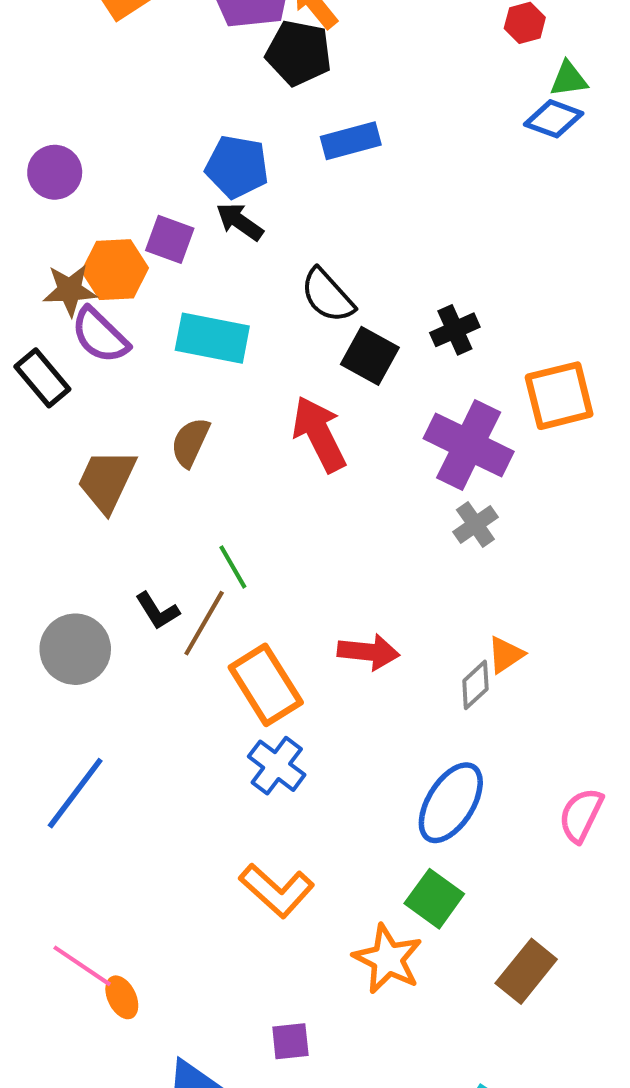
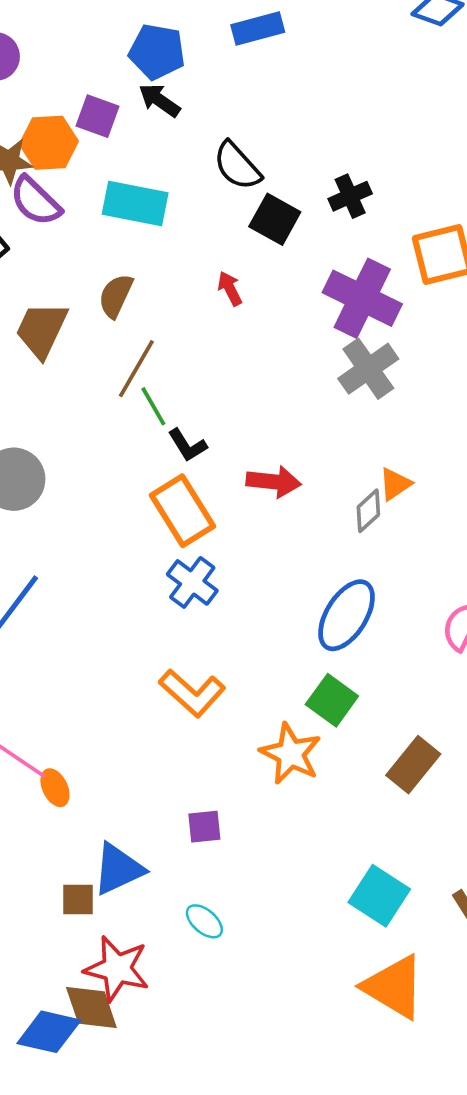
red arrow: (319, 434) -> (230, 288), size x0.5
gray cross: (475, 524) -> (368, 369), size x1.5
black L-shape: (157, 611) -> (187, 445), moved
brown line: (204, 623) -> (136, 369), moved

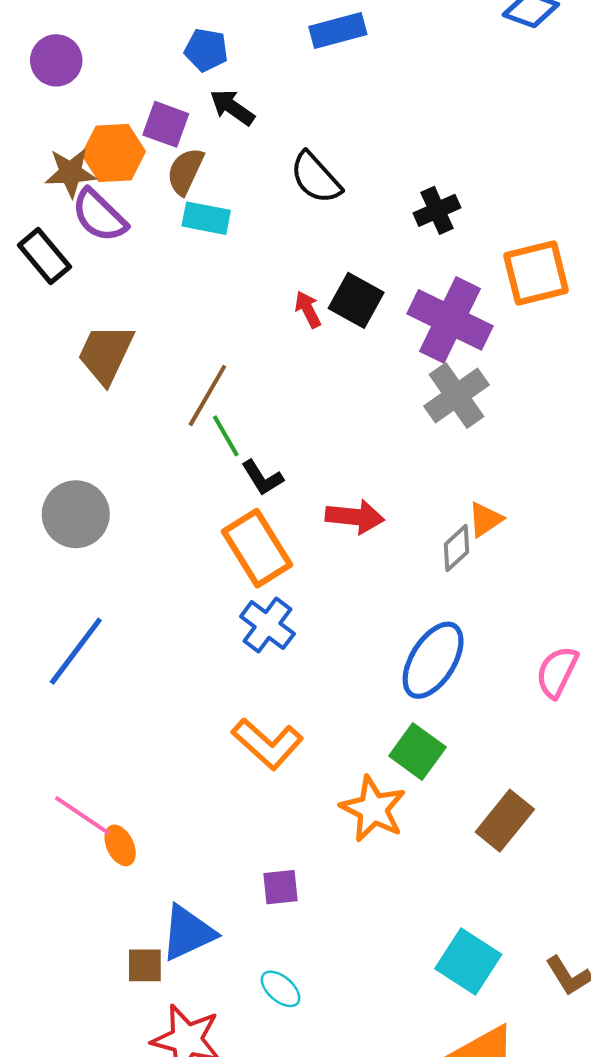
blue pentagon: (157, 52) -> (206, 50), moved, size x0.7
cyan rectangle: (135, 203) -> (206, 218), size x0.7
black square: (275, 219) -> (356, 300), moved
brown semicircle: (116, 296) -> (185, 171), moved

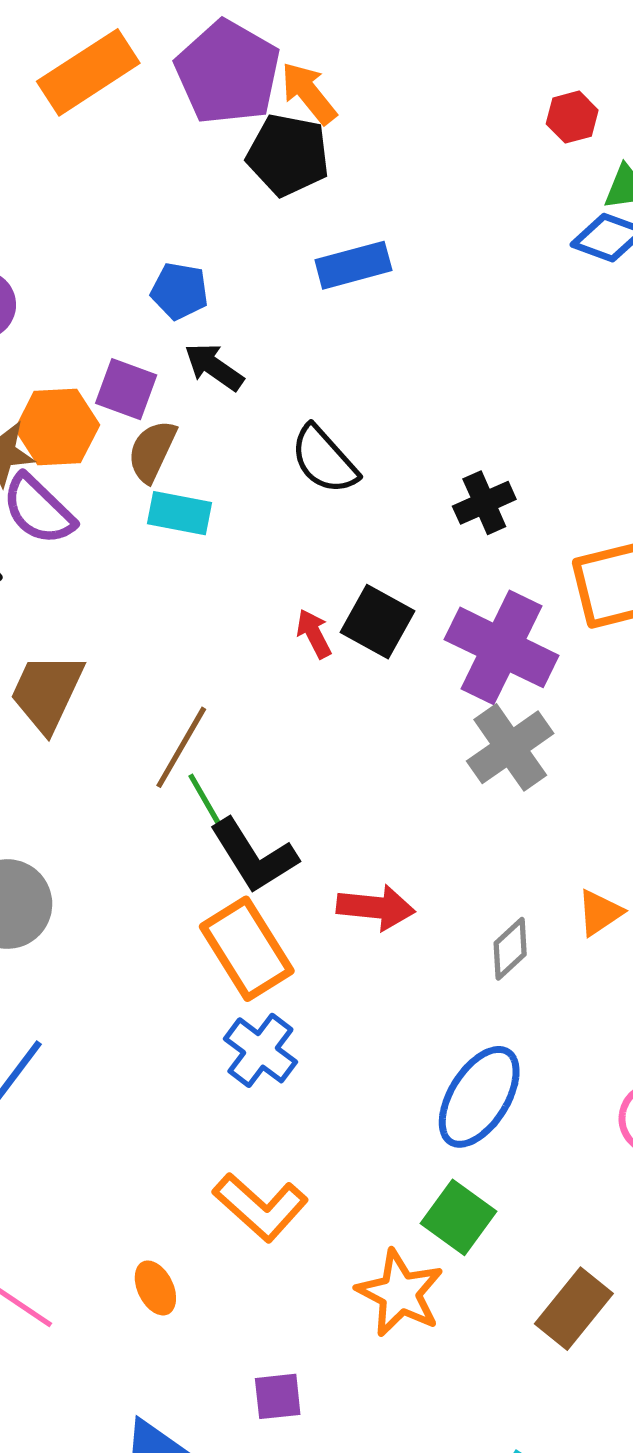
black L-shape: (262, 478) -> (254, 856), size x1.6
orange triangle: (485, 519) -> (600, 913), moved
orange ellipse: (120, 845) -> (155, 1288), moved

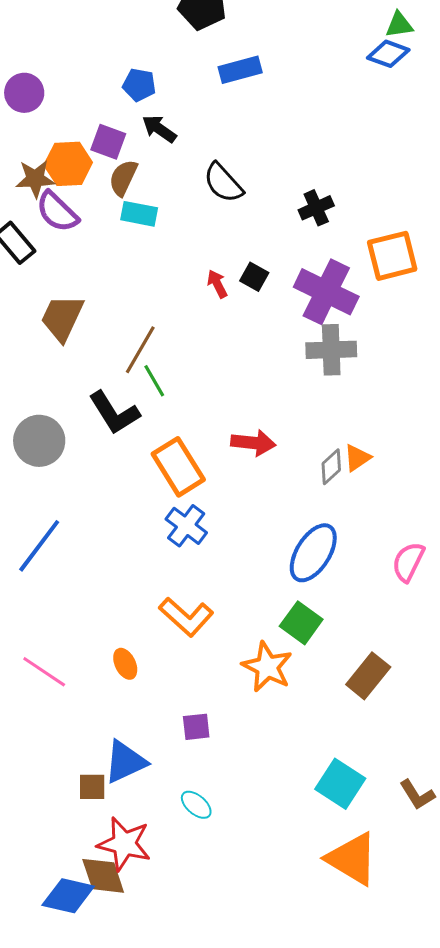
black square: (378, 622) -> (254, 277), size x0.7
gray cross: (510, 747) -> (331, 350), turned 33
black L-shape: (254, 856) -> (114, 413), moved
orange triangle: (600, 913) -> (357, 458), moved

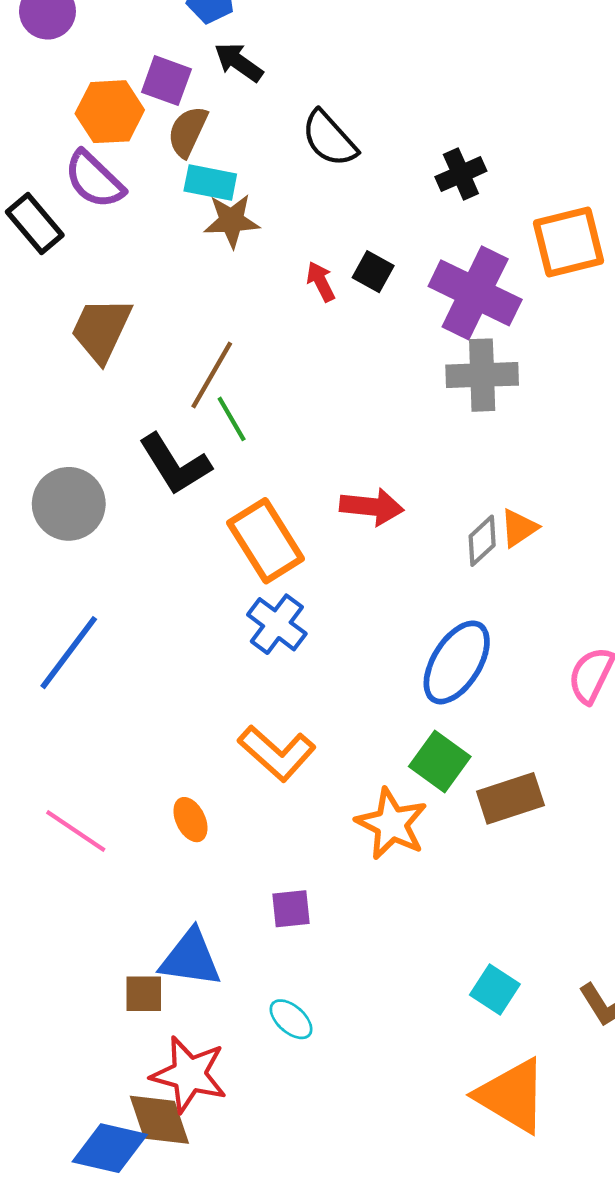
brown star: (35, 179) -> (232, 221), moved
brown rectangle: (368, 676) -> (510, 798), moved, turned 33
blue triangle: (125, 762) -> (190, 958), turned 33
cyan square: (340, 784) -> (495, 989), size x0.7

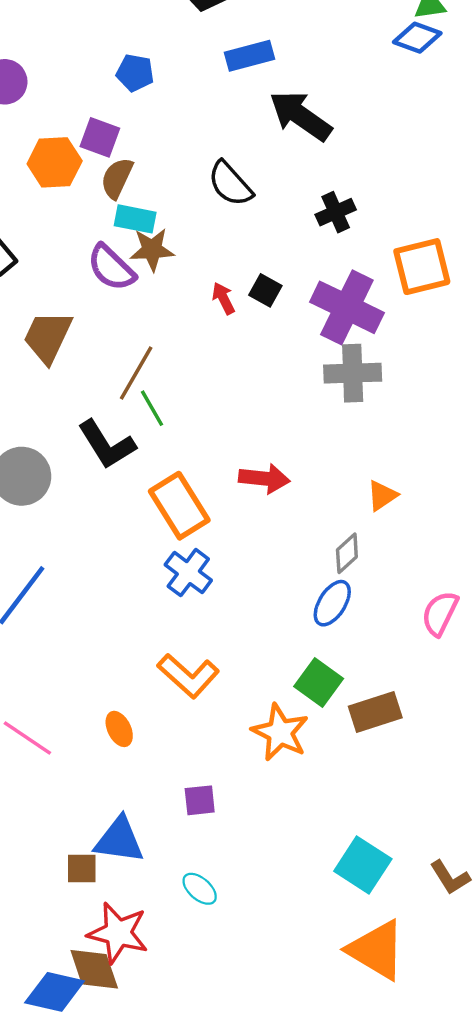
black arrow: (239, 62) -> (301, 116), moved, size x1.6
purple semicircle: (94, 180) -> (111, 268), moved
gray diamond: (482, 541) -> (347, 553), moved
blue ellipse: (457, 662) -> (332, 603), size x0.7
cyan square: (495, 989) -> (363, 865), size x1.4

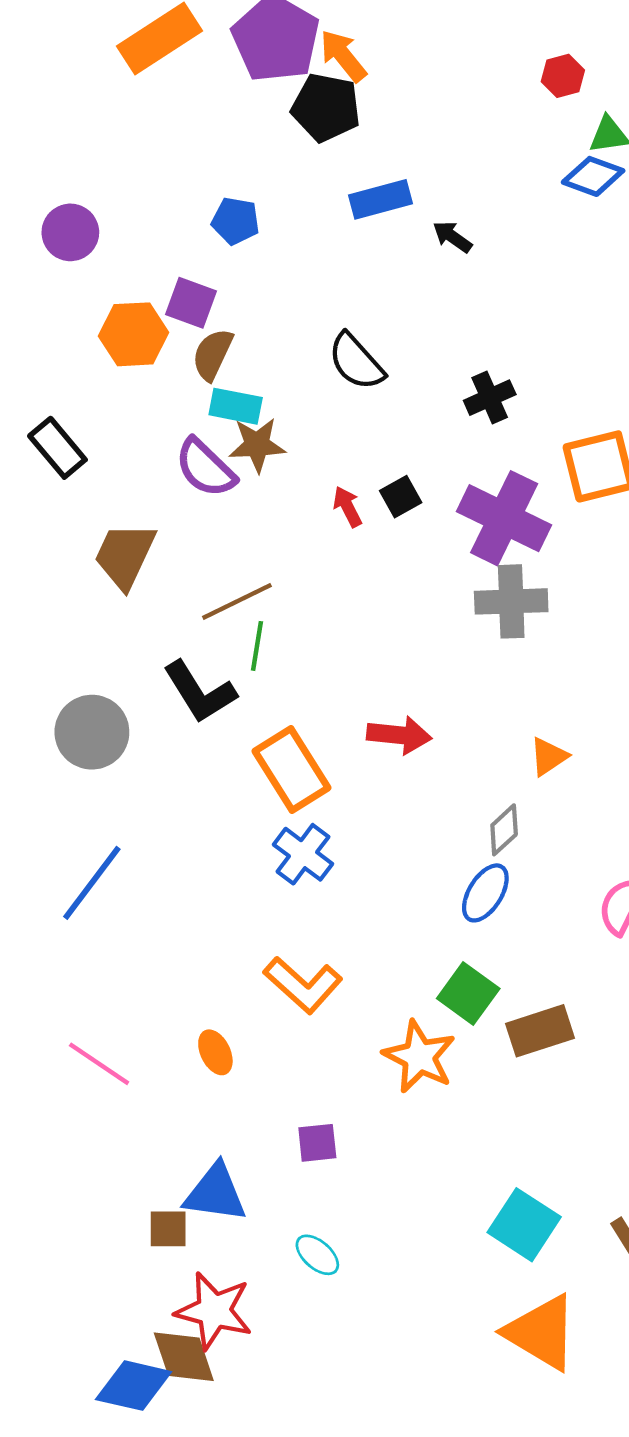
black arrow: (301, 116) -> (452, 237), moved, size x0.5
black square: (265, 290) -> (401, 497), turned 32
brown line: (136, 373) -> (237, 601), turned 34
green line: (152, 408) -> (257, 646), turned 39

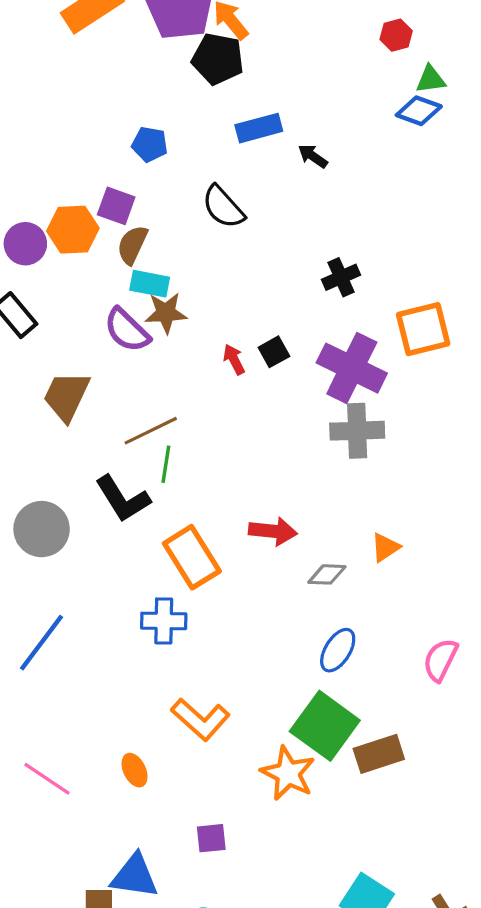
purple circle: (70, 232) -> (25, 244), moved
black semicircle: (356, 362) -> (223, 207), moved
gray diamond: (504, 830) -> (327, 574), moved, turned 45
blue cross: (303, 854) -> (164, 621), moved, turned -36
green square: (468, 993) -> (325, 726), size x1.5

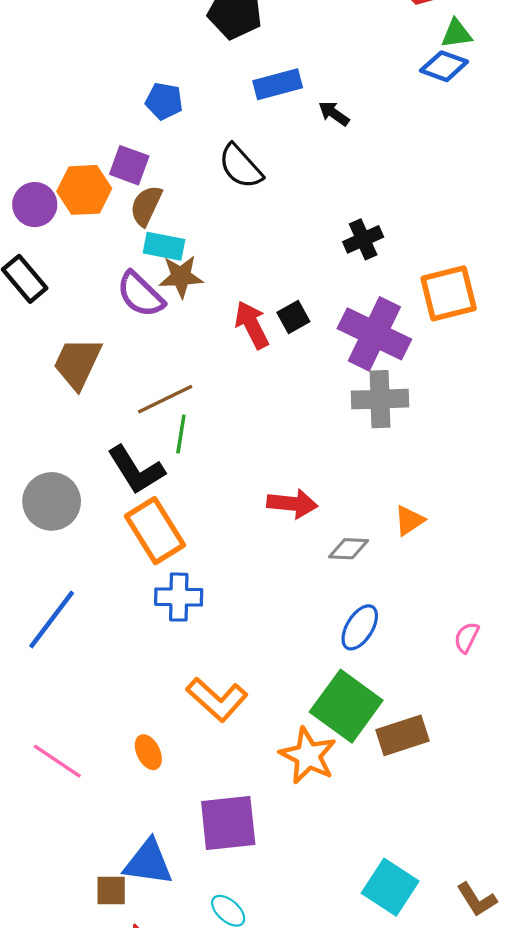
red arrow: (234, 359) -> (252, 325), size x1.5
orange rectangle: (192, 557) -> (155, 531), moved
pink semicircle: (440, 660) -> (467, 637), size x0.7
purple square: (211, 838) -> (228, 823), size x1.8

